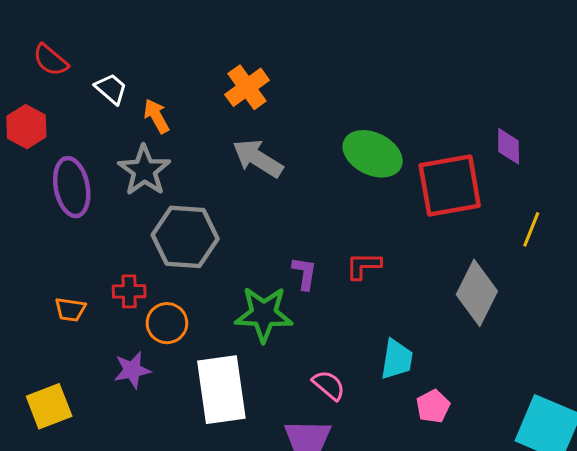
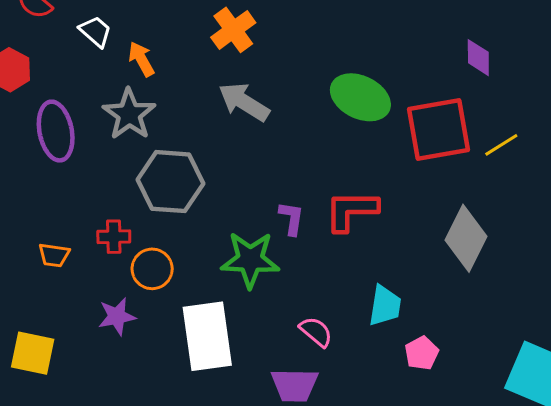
purple diamond: (509, 146) -> (478, 58), moved
yellow line: (531, 229) -> (501, 145), moved, turned 36
red L-shape: (363, 266) -> (351, 211), size x1.5
yellow square: (49, 406) -> (33, 353), turned 33

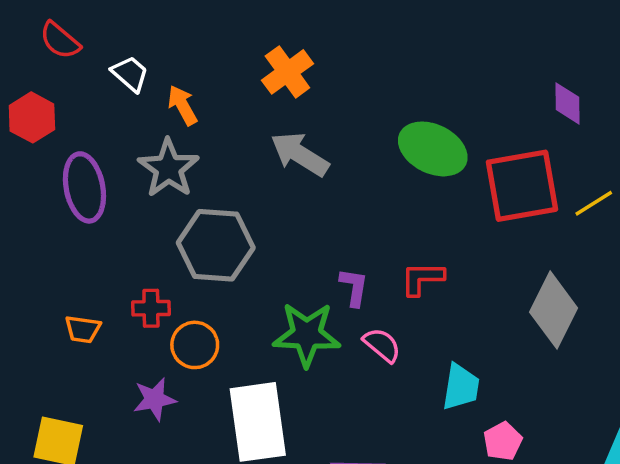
red L-shape: (351, 211) -> (422, 278), size x0.7
pink semicircle: (316, 332) -> (382, 345), moved

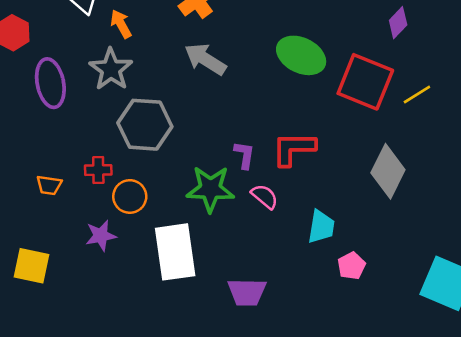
purple diamond: (568, 103) -> (398, 23), turned 44
red square: (522, 186) -> (365, 82), turned 32
red L-shape: (422, 278) -> (294, 149), size x1.4

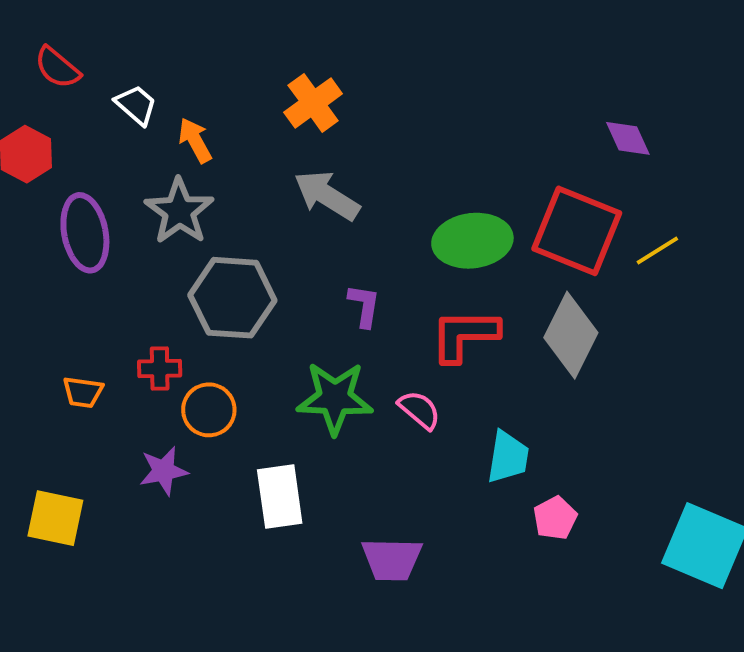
purple diamond: (398, 23) -> (628, 138), turned -68
green ellipse: (301, 55) -> (472, 241), moved, turned -33
purple L-shape: (244, 155) -> (364, 306), moved
gray diamond: (388, 171) -> (571, 335), moved
white rectangle: (175, 252) -> (280, 496), size x0.7

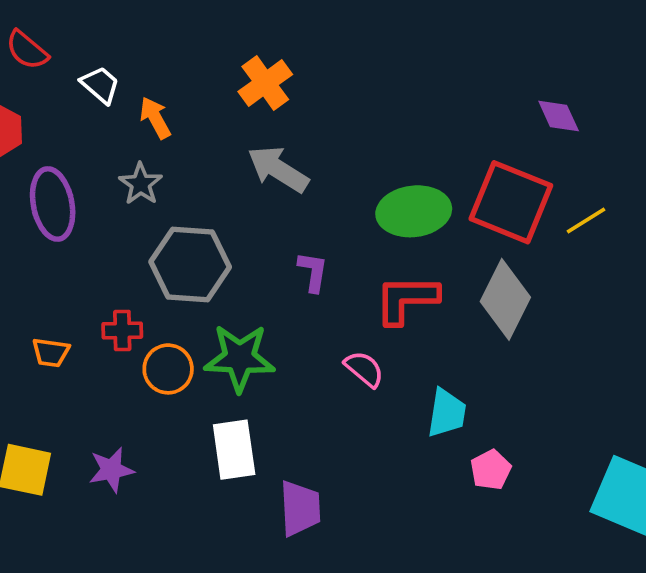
gray star: (179, 211) -> (141, 184), size x0.7
green star: (335, 398) -> (240, 358), moved
purple star: (164, 471) -> (111, 470), moved
purple trapezoid: (392, 559) -> (300, 508), moved, turned -94

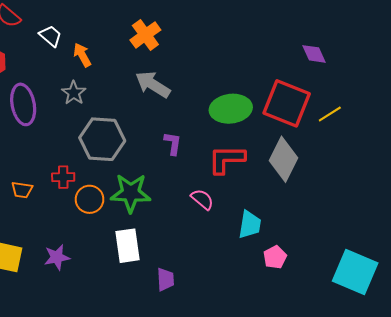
purple trapezoid: (300, 508) -> (165, 279), size x0.7

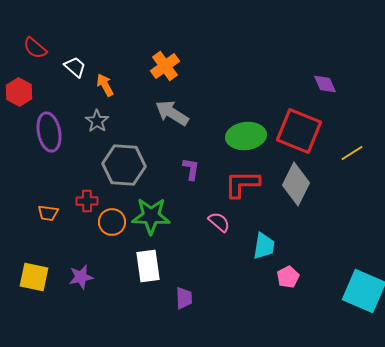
yellow line: (330, 114) -> (352, 153), moved

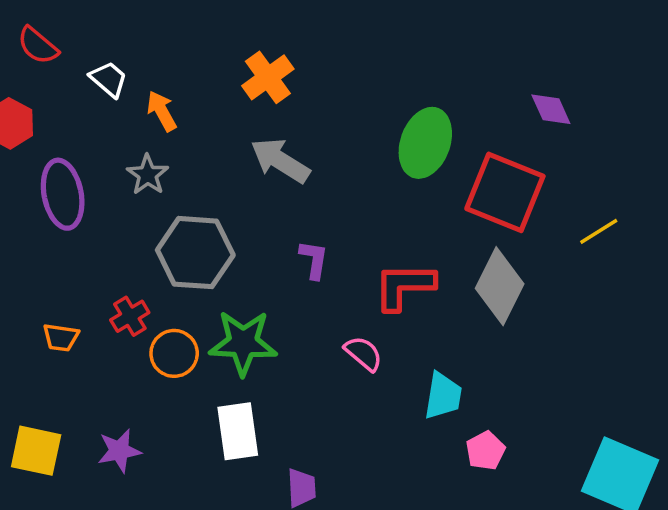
green ellipse: (246, 136) -> (425, 143), moved, turned -63
red cross: (87, 201) -> (130, 316), turned -30

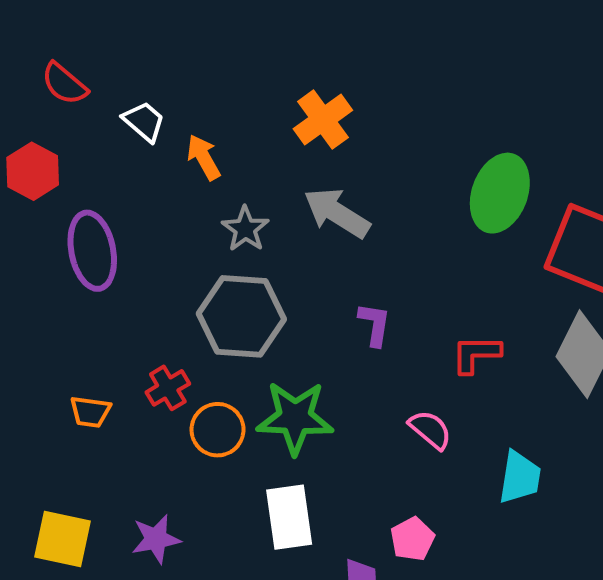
gray star: (148, 175) -> (245, 229), moved
red L-shape: (404, 286) -> (476, 354), size x0.7
pink pentagon: (485, 451) -> (412, 539), moved

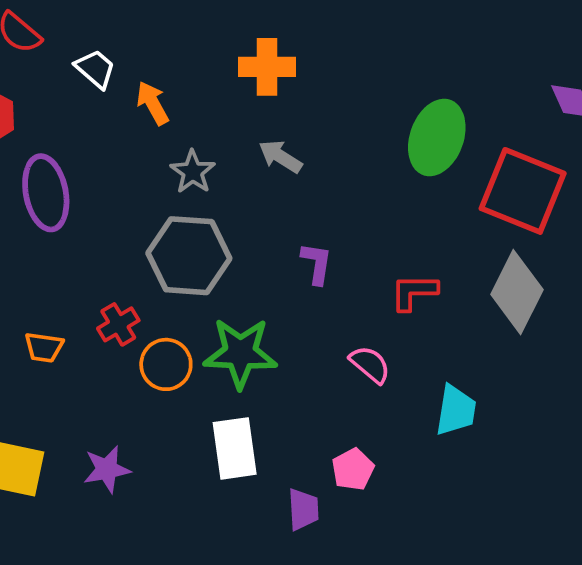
orange cross: (323, 120) -> (267, 67), turned 36
gray arrow: (337, 213) -> (280, 157), size x0.7

